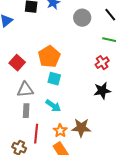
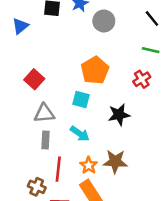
gray circle: (82, 18) -> (104, 21), moved
orange pentagon: (49, 57) -> (95, 70), moved
black star: (102, 91) -> (119, 115), moved

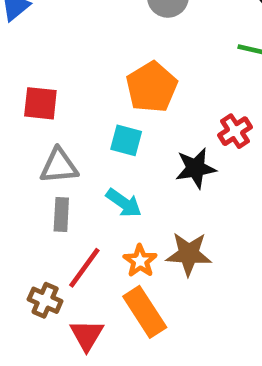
red square: (34, 79) -> (40, 103), turned -36
red cross: (142, 79) -> (235, 131), moved
red line: (58, 169) -> (84, 268), turned 30

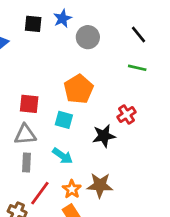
red square: (40, 103) -> (29, 104), moved

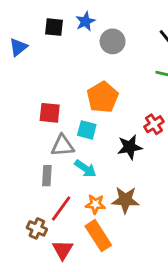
gray triangle: (25, 135) -> (63, 146), moved
orange star: (72, 189) -> (95, 204), turned -30

